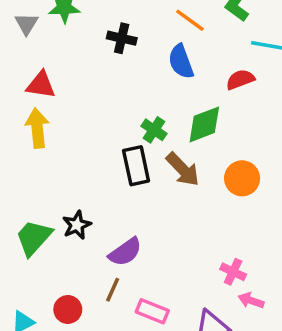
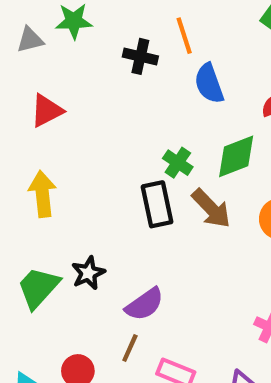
orange line: (190, 20) -> (184, 36), moved, turned 36
gray triangle: (26, 24) -> (30, 40), turned 45
red triangle: (41, 85) -> (47, 111), turned -36
yellow arrow: (37, 128) -> (42, 194), moved

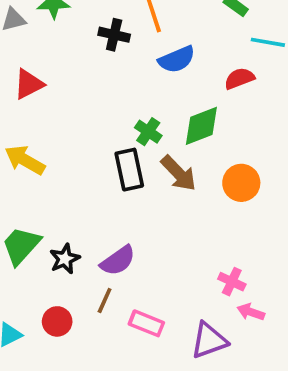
blue semicircle: (209, 84) -> (177, 59), turned -93
yellow arrow: (42, 194) -> (25, 160), turned -54
black star: (88, 273) -> (65, 259), moved

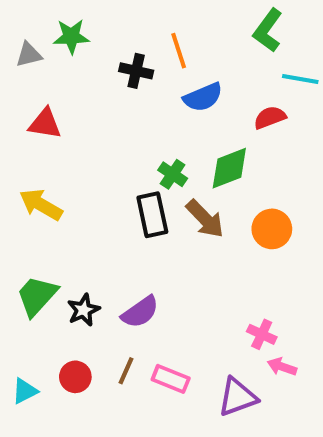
red triangle: (29, 84) -> (45, 124), turned 36
brown line: (105, 301) -> (126, 371), moved

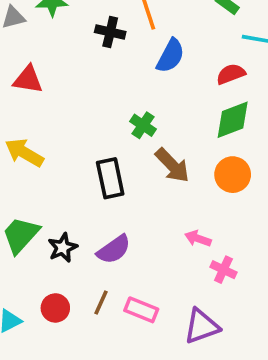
blue semicircle: (203, 97) -> (170, 56), turned -39
green diamond: (229, 168) -> (233, 120), moved
black rectangle: (152, 215) -> (110, 178), moved
pink arrow: (282, 367) -> (198, 239), moved

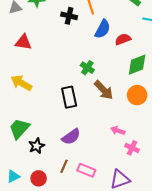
red semicircle: (231, 74) -> (123, 39), moved
black star: (63, 248) -> (37, 146), moved
red circle: (55, 308) -> (39, 178), moved

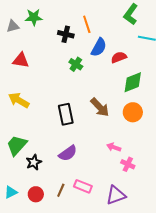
green cross: (87, 68) -> (76, 64), moved
brown line: (64, 166) -> (61, 190), moved

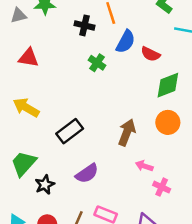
red semicircle: (119, 57) -> (150, 54), turned -133
brown arrow: (100, 107) -> (127, 132), moved, turned -115
black rectangle: (66, 114) -> (70, 131), moved, turned 65

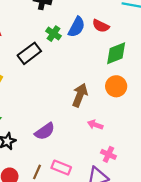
blue semicircle: (126, 42) -> (77, 27), moved
black rectangle: (70, 131) -> (29, 53), moved
pink cross: (162, 187) -> (108, 154), moved

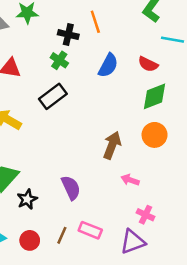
red semicircle: (101, 26) -> (148, 64), moved
green cross: (54, 34) -> (59, 60), moved
purple semicircle: (45, 131) -> (71, 188), turned -80

